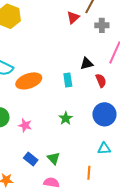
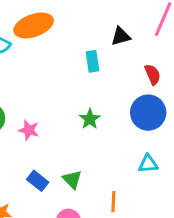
orange ellipse: (29, 81) -> (34, 25), moved
red semicircle: (101, 81) -> (153, 74), moved
orange line: (89, 173) -> (113, 202), moved

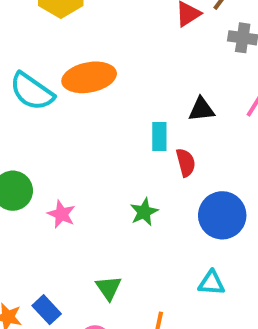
red semicircle: (153, 74) -> (186, 163), moved
blue rectangle: (38, 181) -> (47, 310), moved

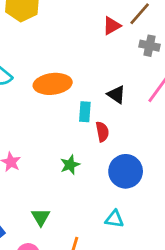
orange ellipse: (89, 77) -> (53, 84), moved
black triangle: (201, 109) -> (116, 95), turned 36

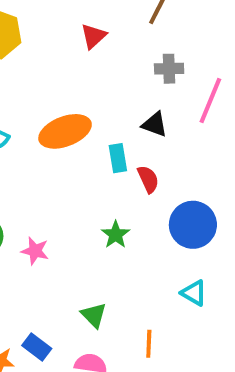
red triangle: (112, 26) -> (93, 36), moved
gray cross: (150, 46) -> (169, 69), moved
cyan triangle: (114, 219) -> (194, 293), turned 36

